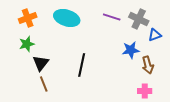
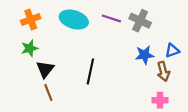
purple line: (112, 17) -> (111, 18), moved
gray cross: (139, 19) -> (140, 21), moved
blue triangle: (155, 35) -> (172, 50), moved

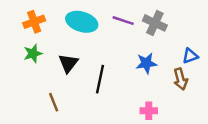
blue star: (145, 55) -> (146, 63), moved
black triangle: (45, 69) -> (68, 63), moved
pink cross: (160, 100) -> (149, 111), moved

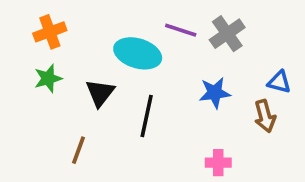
cyan ellipse: (82, 22) -> (138, 53), moved
gray cross: (155, 23) -> (227, 34), turned 30
blue triangle: (190, 56) -> (279, 82), turned 35
brown line: (54, 102) -> (79, 150), turned 42

